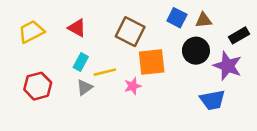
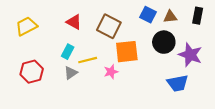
red triangle: (77, 28) -> (74, 22), moved
black rectangle: (239, 35) -> (198, 16), moved, turned -49

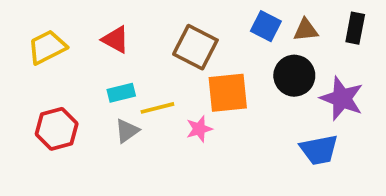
red triangle: (74, 22) -> (116, 40), moved
cyan rectangle: (68, 52) -> (121, 93), turned 48

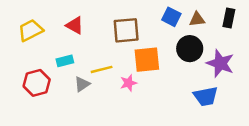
brown square: (195, 47) -> (126, 30), turned -32
cyan rectangle: (121, 93) -> (65, 61), moved

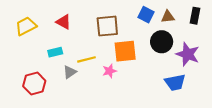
red hexagon: (37, 83) -> (34, 83), moved

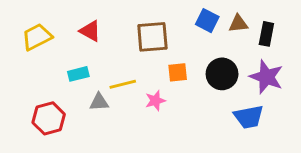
black rectangle: (195, 16) -> (266, 34), moved
black circle: (162, 42) -> (222, 74), moved
orange square: (125, 51) -> (178, 72), size x0.6
gray triangle: (70, 72) -> (99, 102), turned 32

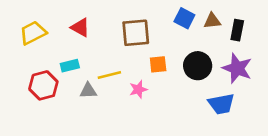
red hexagon: (49, 118) -> (43, 85), moved

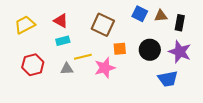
brown square: (136, 33) -> (103, 25), turned 30
cyan rectangle: (70, 66) -> (63, 41), moved
pink star: (138, 89) -> (105, 68), size x1.5

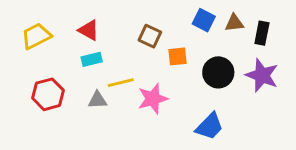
brown square: (103, 25) -> (150, 36), size x0.7
orange square: (120, 49) -> (178, 56), moved
blue trapezoid: (168, 79) -> (210, 126), moved, turned -35

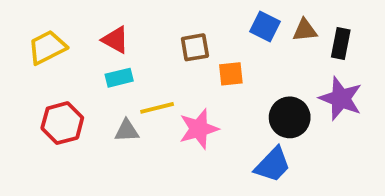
brown square: (150, 36) -> (195, 47), turned -35
black circle: (218, 72) -> (290, 117), moved

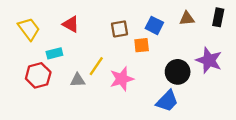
blue square: (265, 26) -> (154, 25), moved
black rectangle: (341, 44) -> (218, 17), moved
yellow trapezoid: (47, 47) -> (29, 29), turned 80
cyan rectangle: (119, 78) -> (54, 53), moved
yellow line: (157, 108) -> (96, 66), turned -42

